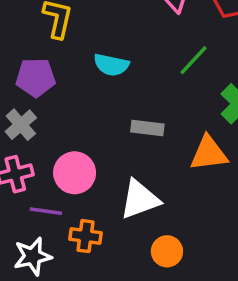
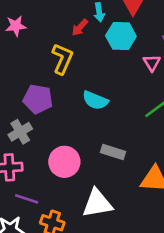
pink circle: (75, 173) -> (64, 162), moved

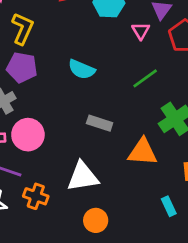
yellow L-shape: (62, 59) -> (23, 29), moved
pink circle: (64, 162) -> (28, 135), moved

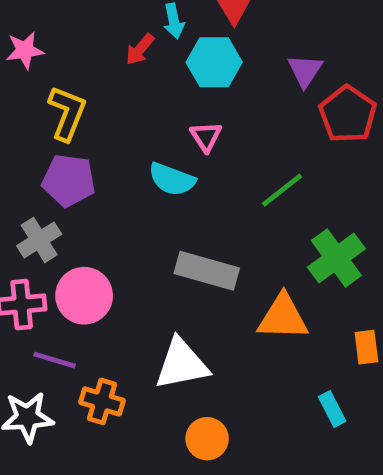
pink triangle: (141, 31) -> (206, 136), moved
gray rectangle: (100, 123) -> (207, 271), size x1.4

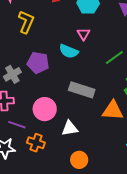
purple pentagon: (69, 180) -> (38, 63), moved
pink circle: (84, 296) -> (45, 109), moved
white triangle: (182, 364) -> (70, 128), size x0.7

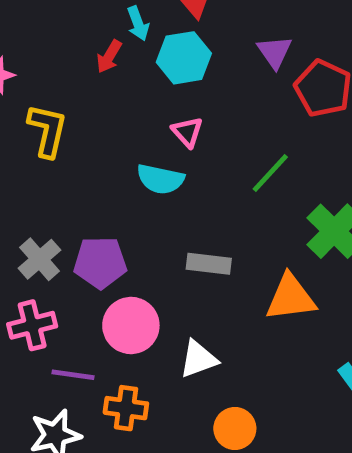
purple pentagon: (38, 63) -> (100, 262), moved
gray rectangle: (82, 90) -> (209, 264), size x0.7

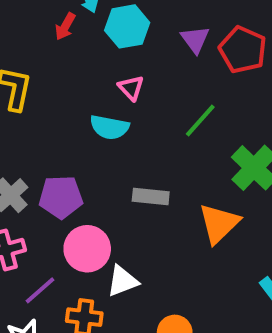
purple triangle: (275, 52) -> (195, 39), moved
orange triangle: (291, 298) -> (219, 223), turned -36
white triangle: (198, 359) -> (122, 281), moved
purple line: (73, 375) -> (40, 290), turned -48

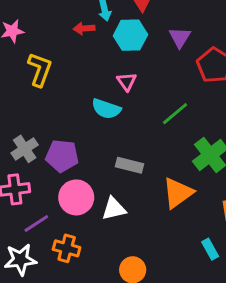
red arrow: (65, 26) -> (84, 28), turned 48
purple triangle: (195, 39) -> (180, 37), moved
white triangle: (122, 281) -> (114, 209), moved

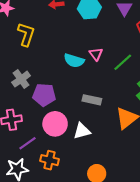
pink triangle: (127, 82) -> (96, 54), moved
gray cross: (25, 149) -> (21, 79), moved

